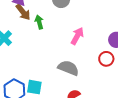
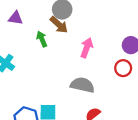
brown arrow: (23, 12) -> (59, 25), moved

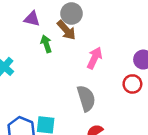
purple triangle: (16, 18) -> (32, 19), moved
gray semicircle: (82, 85) -> (86, 98), turned 55

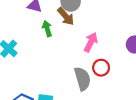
red circle: (132, 84) -> (101, 68), moved

